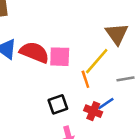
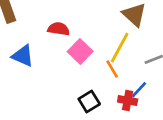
red semicircle: (34, 52) -> (59, 29), moved, size x0.7
pink square: (60, 57) -> (80, 52), turned -35

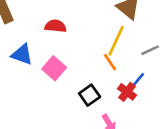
pink square: (80, 52) -> (54, 68), moved
red cross: (128, 100) -> (127, 92), turned 30

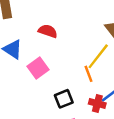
red cross: (127, 92) -> (97, 104), turned -35

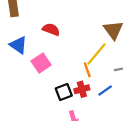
red cross: (97, 104) -> (82, 89), moved, turned -32

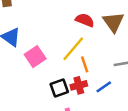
red semicircle: (51, 29) -> (85, 20), moved
yellow line: (97, 54) -> (73, 49), moved

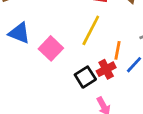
orange line: (85, 64) -> (117, 50), moved, turned 42

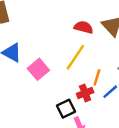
black square: (85, 77) -> (66, 109), moved

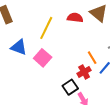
yellow line: (75, 57) -> (46, 28), moved
orange line: (97, 77) -> (92, 58), turned -40

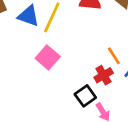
blue triangle: (19, 47) -> (28, 16), moved

